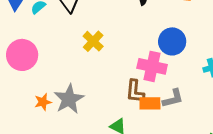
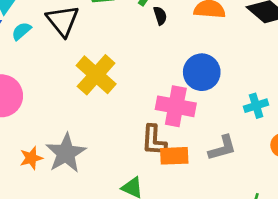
yellow cross: (93, 41) -> (96, 75), size x1.4
gray L-shape: (173, 98) -> (222, 148), moved

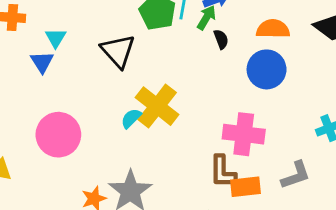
cyan semicircle: (21, 31) -> (131, 118), moved
blue circle: (202, 72) -> (267, 69), moved

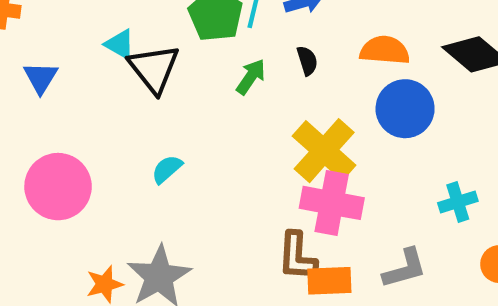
green arrow: (206, 18) -> (251, 77), moved
cyan triangle: (56, 38) -> (120, 44), moved, turned -35
blue circle: (267, 69) -> (405, 109), moved
yellow cross: (157, 106) -> (324, 151), moved

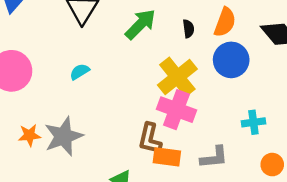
orange semicircle: (385, 50) -> (225, 22), turned 96
black semicircle: (307, 61) -> (188, 29), moved
green arrow: (251, 77) -> (140, 24), size x1.5

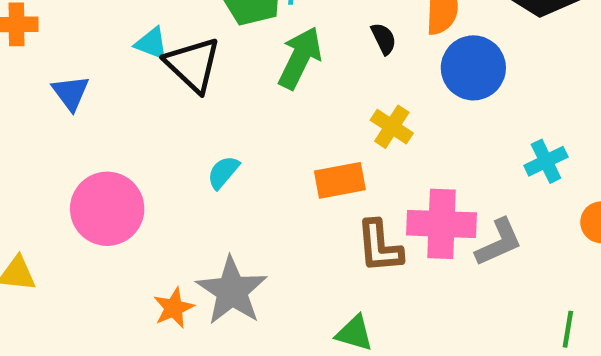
yellow cross: (177, 77) -> (392, 127), size x0.6
pink cross: (176, 110) -> (442, 224), moved
orange rectangle: (167, 157) -> (340, 180), moved

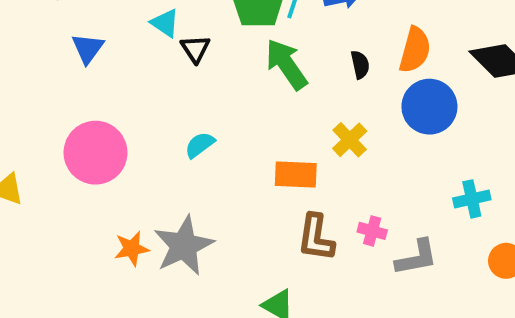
green arrow: (300, 58) -> (286, 64), turned -74
black triangle: (193, 65) -> (195, 49), size x0.6
pink cross: (442, 224) -> (372, 231), size x0.5

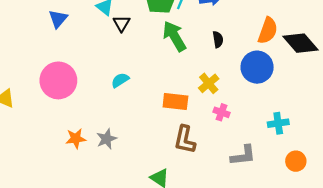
orange semicircle: (415, 50) -> (268, 31), moved
pink cross: (372, 231) -> (222, 112), moved
gray star: (184, 246) -> (107, 139), size x0.6

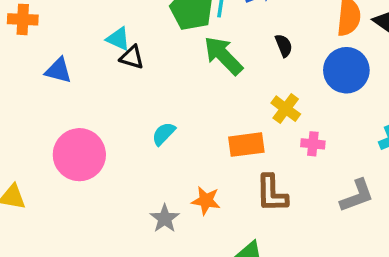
blue triangle: (58, 19) -> (58, 70), turned -42
black triangle: (122, 23) -> (132, 57), moved, turned -30
orange star: (76, 138) -> (206, 201), moved, turned 30

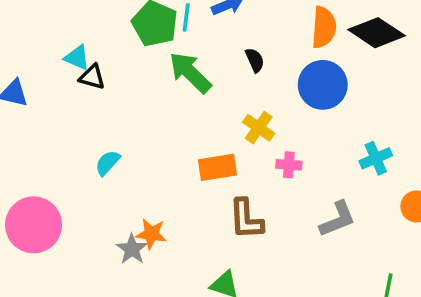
cyan semicircle: (164, 134) -> (108, 163), moved
pink circle: (79, 155) -> (34, 225), moved
orange star: (206, 201) -> (151, 234), moved

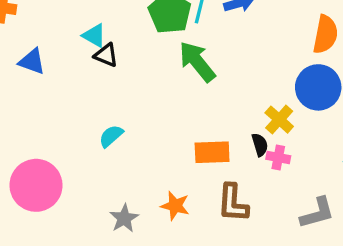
black semicircle: (255, 60) -> (260, 145), moved
yellow cross: (259, 128) -> (279, 120), moved
orange star: (151, 234) -> (175, 206), moved

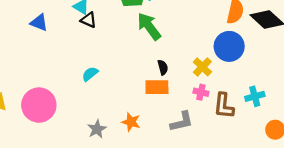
black semicircle: (260, 145) -> (163, 67), moved
brown L-shape: (233, 203) -> (224, 106), moved
gray L-shape: (317, 213) -> (182, 122), moved

